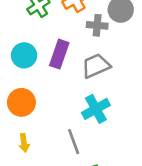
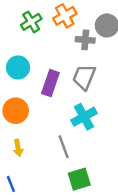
purple rectangle: (59, 54) -> (50, 83), moved
gray trapezoid: (96, 66) -> (84, 77), turned -44

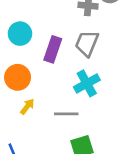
gray line: (64, 147) -> (66, 114), turned -70
yellow arrow: (18, 148) -> (27, 107), moved, turned -133

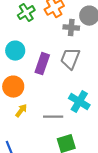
cyan cross: (87, 83) -> (79, 102), moved, turned -30

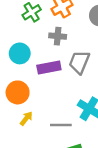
gray cross: (71, 28) -> (58, 36), moved
purple rectangle: (42, 64) -> (49, 68), turned 60

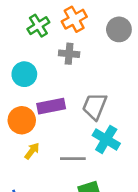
gray trapezoid: (79, 62) -> (95, 106), moved
purple rectangle: (49, 68) -> (51, 106), moved

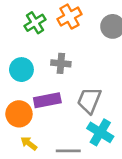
gray cross: (69, 54) -> (61, 63), moved
yellow arrow: (32, 151) -> (29, 143), turned -91

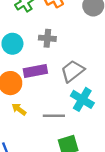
gray trapezoid: (89, 100) -> (72, 71), turned 30

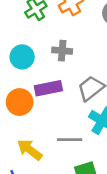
yellow arrow: (19, 109) -> (30, 150), moved, size x1.5

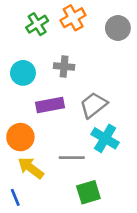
orange circle: (20, 102) -> (20, 137), moved

